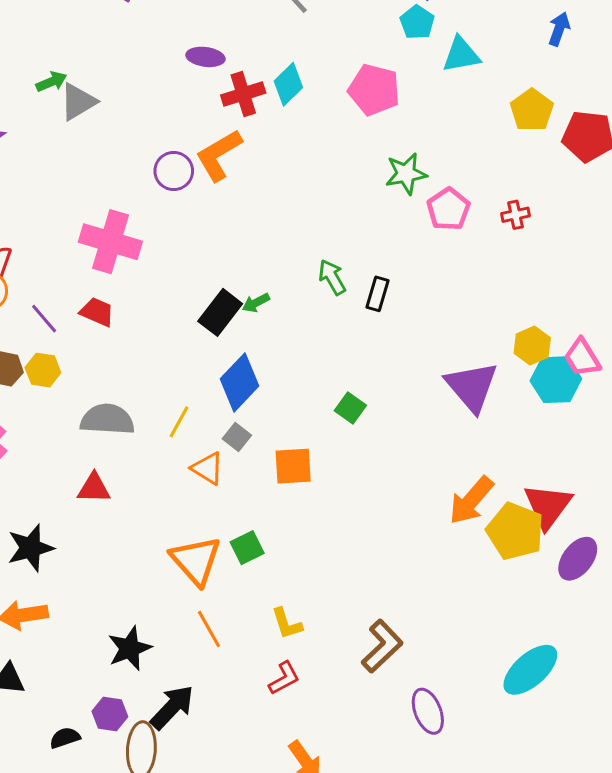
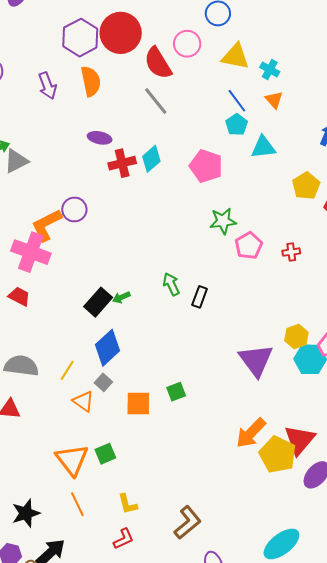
orange L-shape: (219, 155) -> (46, 225), moved
green square: (350, 408) -> (176, 392), moved, turned 30

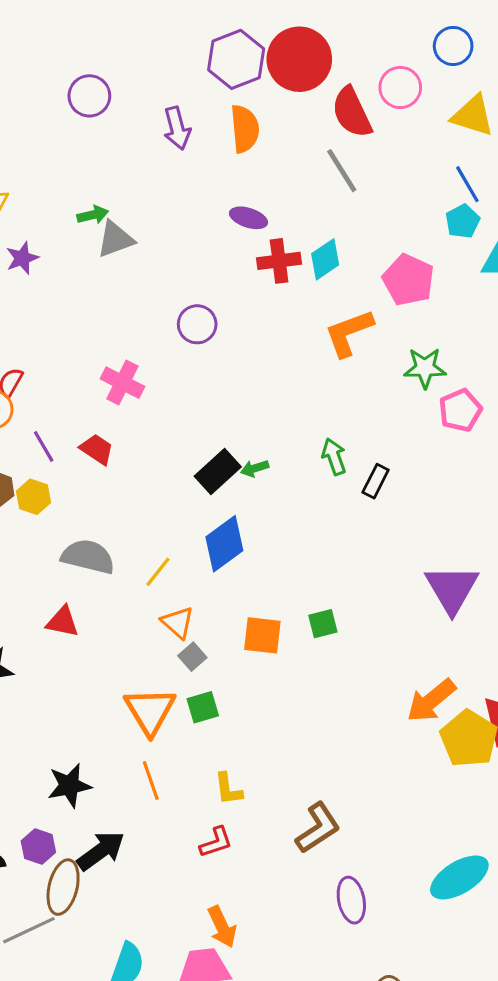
orange L-shape: (46, 225) -> (349, 333), moved
pink cross: (31, 252) -> (122, 383), size x0.7
gray square: (103, 382) -> (192, 657), moved

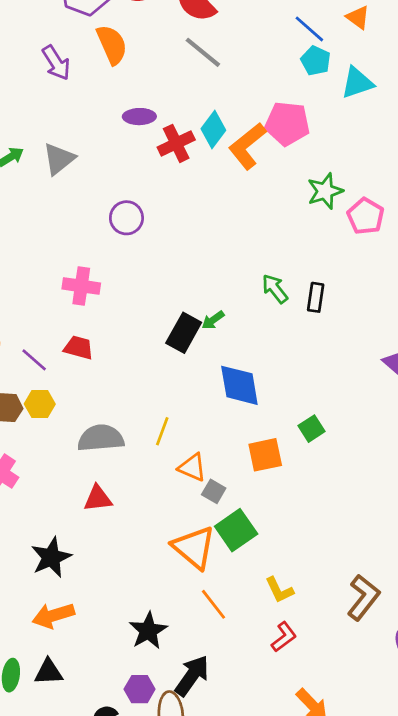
gray triangle: (115, 239) -> (59, 159), moved
orange L-shape: (349, 333) -> (247, 146), moved
blue diamond: (224, 544) -> (239, 385), moved, turned -45
green square: (203, 707) -> (236, 530), size x1.4

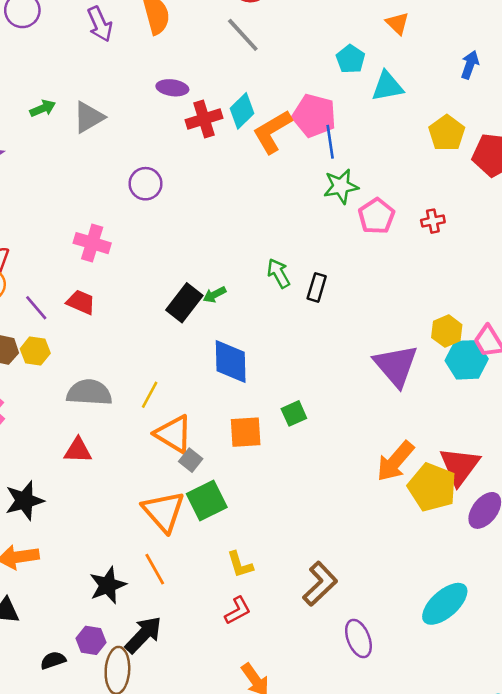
blue line: (309, 29) -> (330, 142), moved, turned 32
orange triangle: (192, 467) -> (173, 434), size x1.4
orange line: (214, 604) -> (155, 569), moved

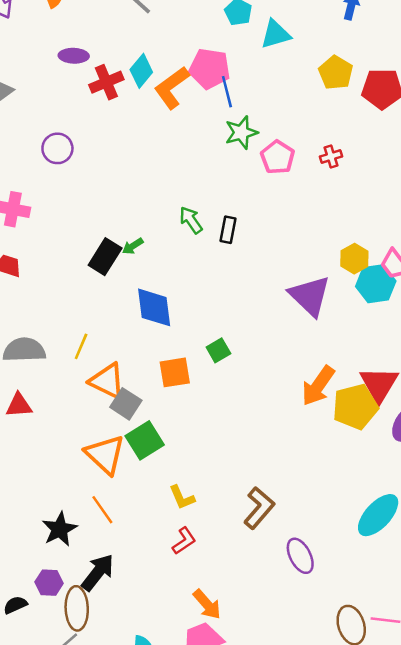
gray square: (191, 460) -> (126, 404), size x1.4
yellow pentagon: (432, 487) -> (355, 407), turned -30

